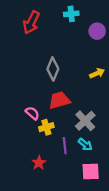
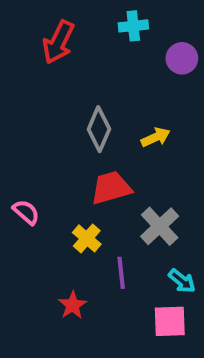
yellow arrow: (97, 73) -> (156, 137), moved
pink semicircle: (32, 113) -> (26, 212), moved
yellow cross: (46, 127) -> (87, 238), turned -32
cyan arrow: (85, 144) -> (182, 281), moved

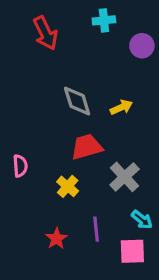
red arrow: (58, 42) -> (45, 33), turned -52
gray diamond: (99, 129) -> (77, 101), turned -40
pink semicircle: (26, 212) -> (20, 166), turned 45
purple line: (121, 273) -> (96, 229), moved

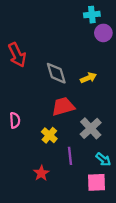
cyan cross: (104, 20) -> (92, 15), moved
red arrow: (45, 33) -> (17, 55), moved
purple line: (96, 229) -> (70, 156), moved

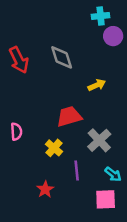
gray diamond: (56, 73) -> (62, 57), moved

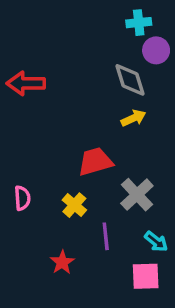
gray diamond: (62, 57) -> (130, 80), moved
red arrow: (19, 60) -> (26, 83), turned 116
pink semicircle: (16, 132) -> (22, 198), moved

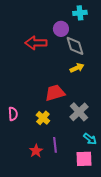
purple circle: (156, 50) -> (61, 29), moved
red arrow: (26, 83) -> (36, 43), moved
purple line: (106, 236) -> (55, 145), moved

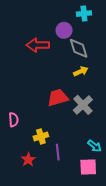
gray cross: (79, 112) -> (83, 105), moved
yellow cross: (43, 118) -> (41, 136), moved, turned 32
red star: (36, 151) -> (28, 160), moved

